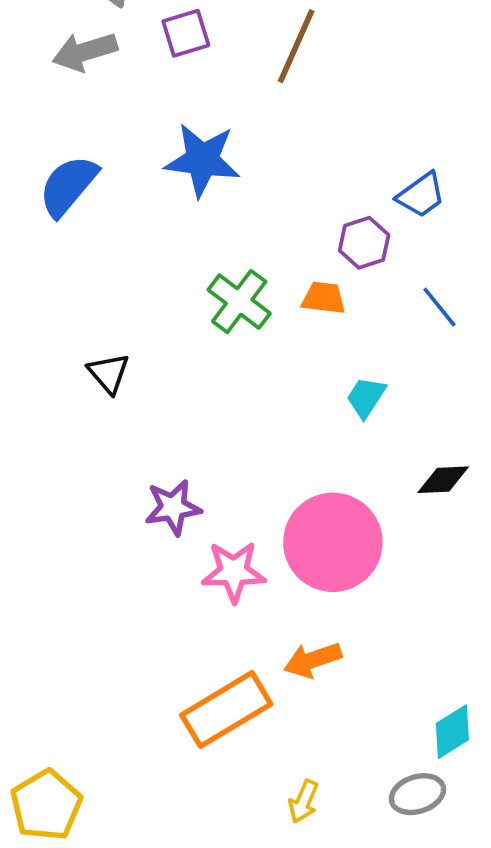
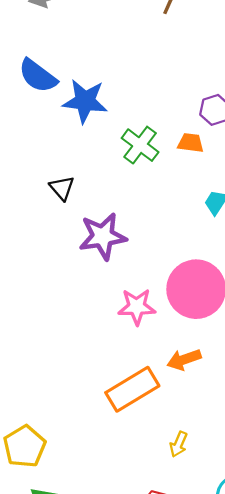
blue star: (202, 160) -> (85, 101), moved
blue semicircle: (68, 186) -> (38, 76), turned -93
purple star: (173, 507) -> (103, 236), moved, size x1.4

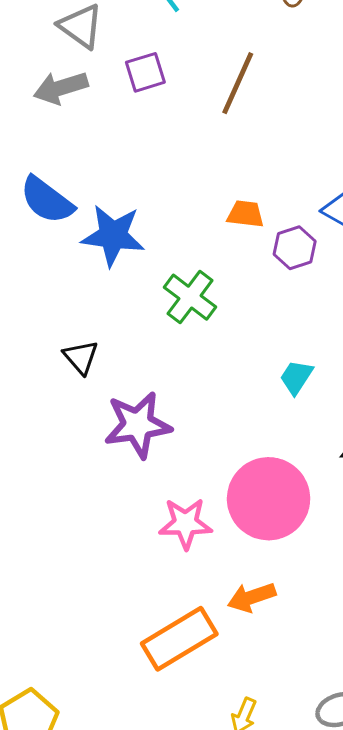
orange trapezoid: (191, 143) -> (245, 214), moved

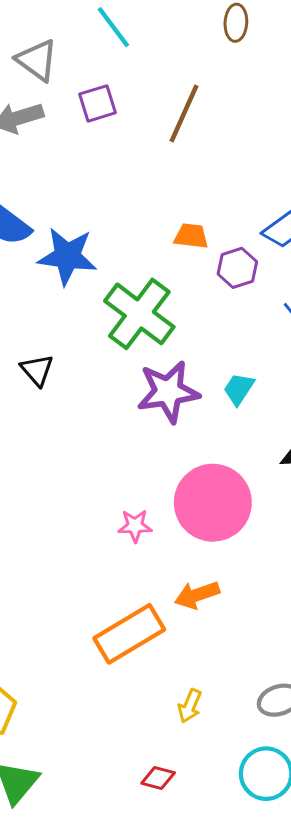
green cross: (190, 297) -> (139, 314), size x1.4
purple star: (138, 425) -> (168, 392), moved
pink star: (185, 523) -> (135, 526), size x0.7

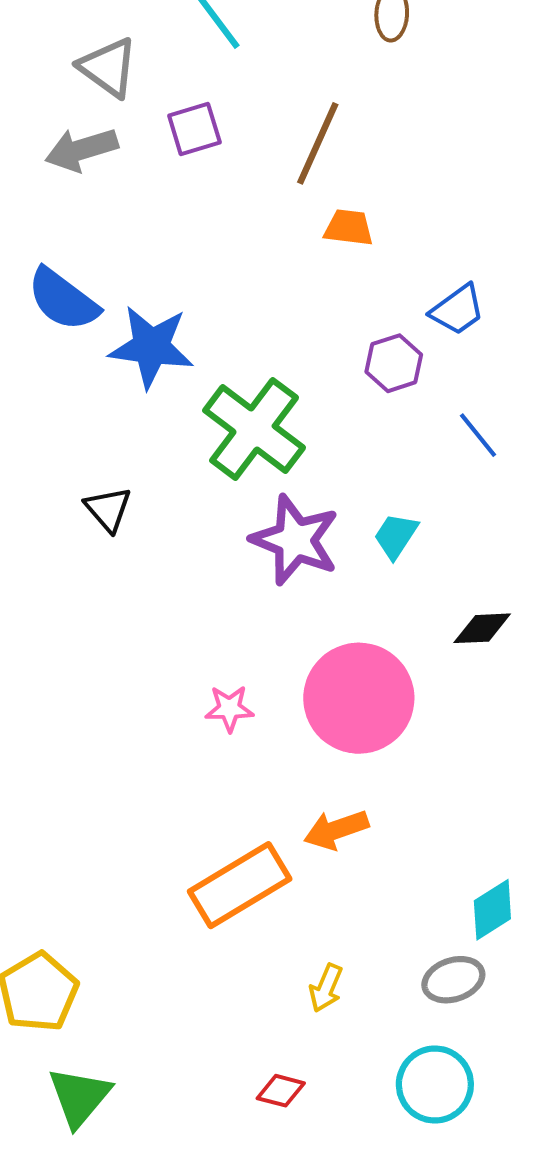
orange trapezoid: (191, 236) -> (349, 228), moved
purple star: (168, 392) -> (295, 540), turned 30
pink star: (135, 526) -> (229, 708), moved

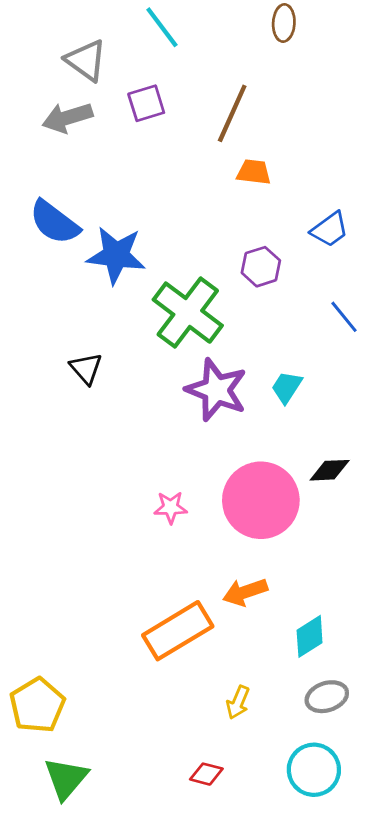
purple hexagon: (394, 363) -> (261, 267), moved
black diamond: (482, 628) -> (330, 470), moved
cyan diamond: (492, 910) -> (310, 636), moved

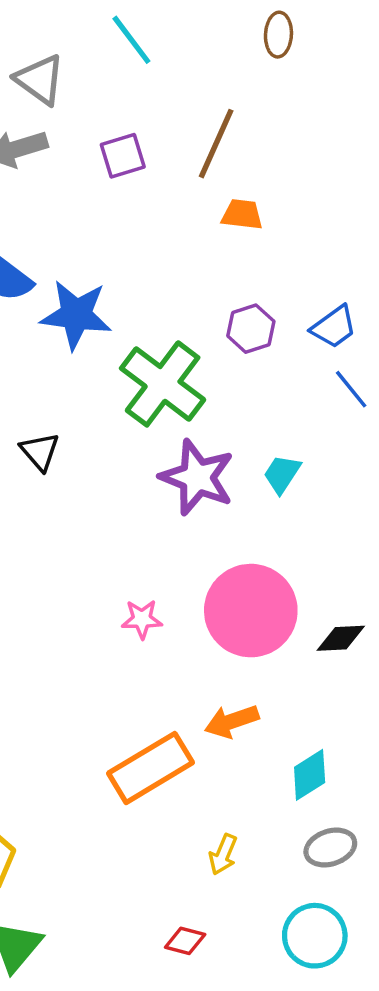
purple square: (146, 103) -> (123, 156), moved
blue trapezoid: (330, 229) -> (334, 327), moved
black diamond: (330, 470) -> (341, 638), moved

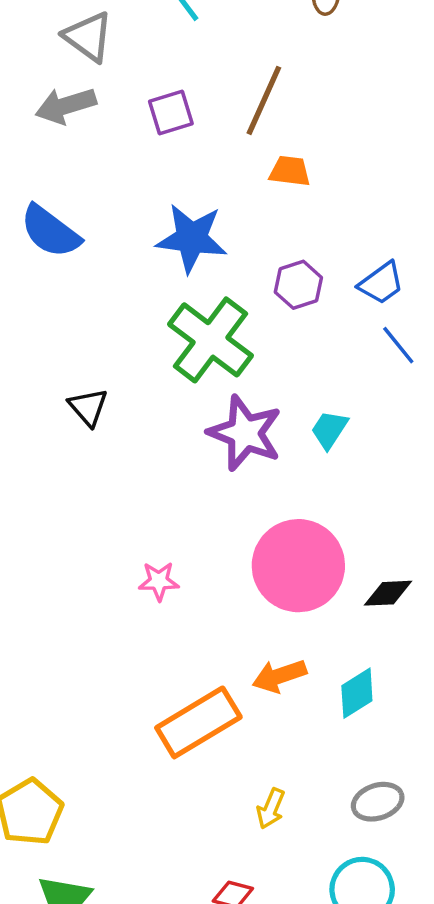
blue star: (76, 315) -> (192, 238), moved
pink star: (142, 619) -> (159, 581), moved
cyan diamond: (310, 775) -> (357, 693), moved

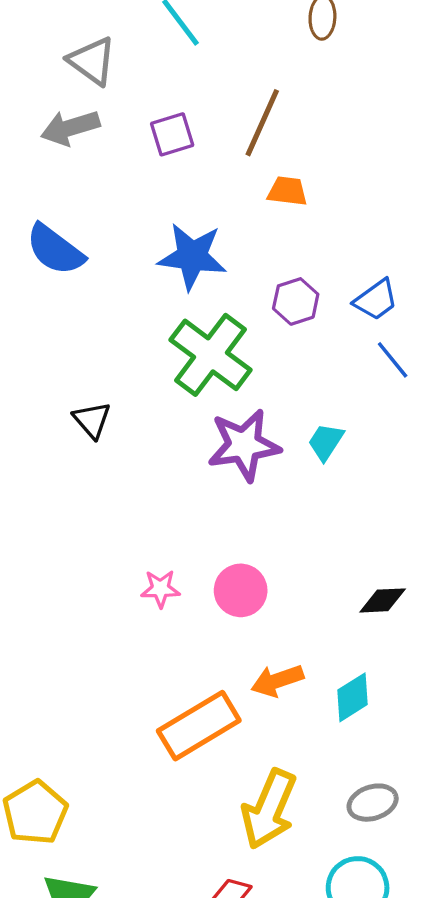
purple star: (245, 433) -> (244, 445), turned -30
pink circle: (298, 566) -> (241, 590), moved, size x0.6
yellow arrow: (271, 809) -> (269, 809), size x2.0

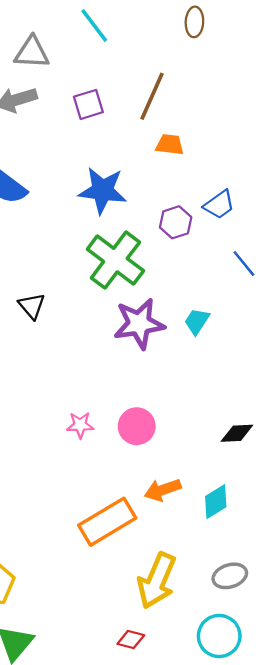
gray triangle: (92, 61) -> (32, 53), turned -33
blue trapezoid: (376, 300) -> (219, 205), moved

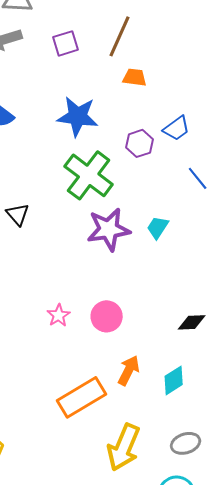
pink star: (80, 425) -> (59, 315), turned -30
orange arrow: (163, 490) -> (129, 370), turned 136

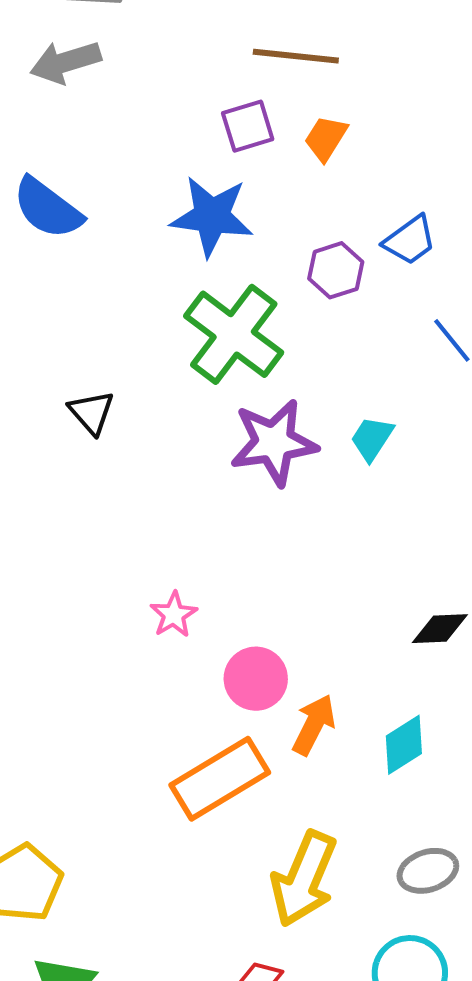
brown line: (120, 36) -> (296, 56), turned 72
purple square: (66, 43) -> (248, 126), moved
orange trapezoid: (135, 77) -> (326, 138), turned -65
pink circle: (107, 316) -> (256, 679), moved

